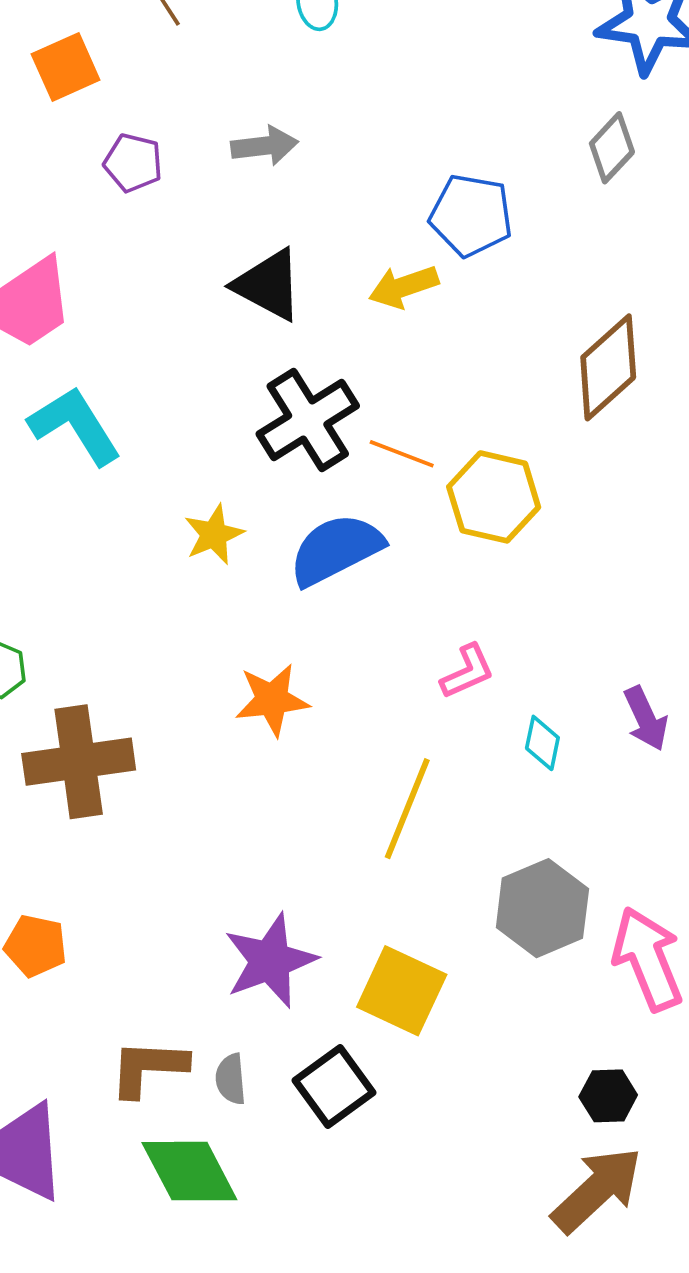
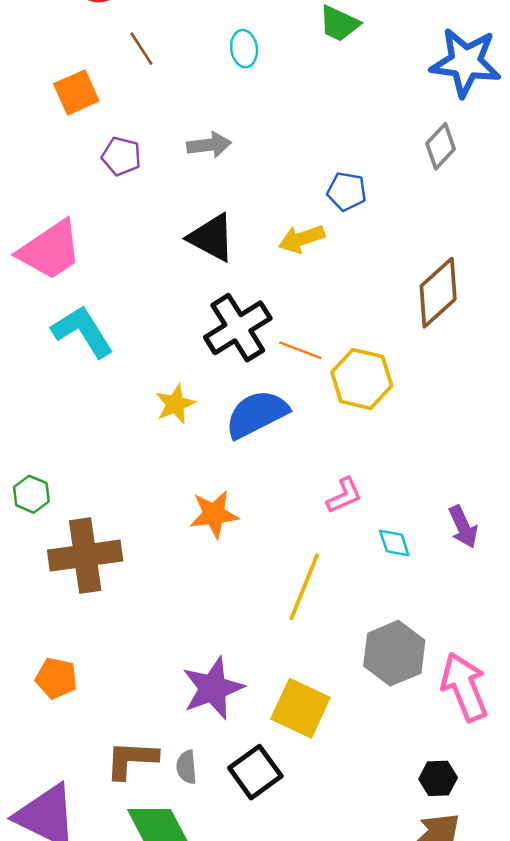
blue pentagon: (471, 215) -> (347, 191), size x0.7
cyan diamond: (542, 743) -> (394, 543), turned -30

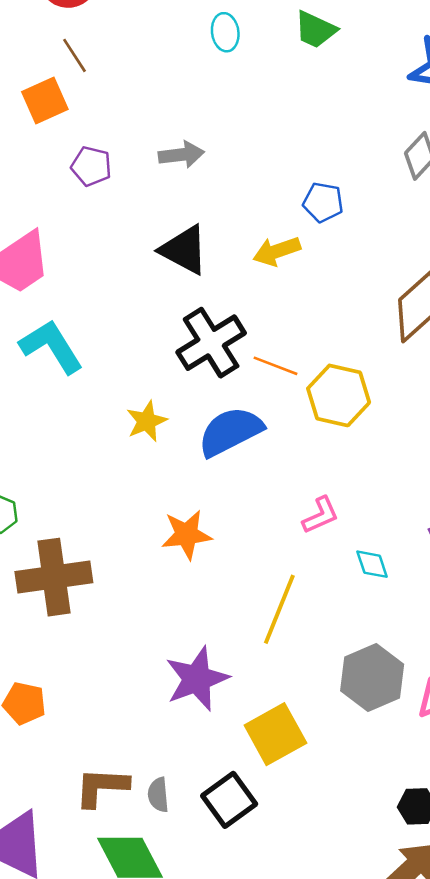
brown line: (141, 49) -> (75, 55), moved
cyan ellipse: (244, 49) -> (225, 32), moved
purple star: (213, 688) -> (197, 679), moved
yellow square: (300, 708) -> (275, 734), turned 36

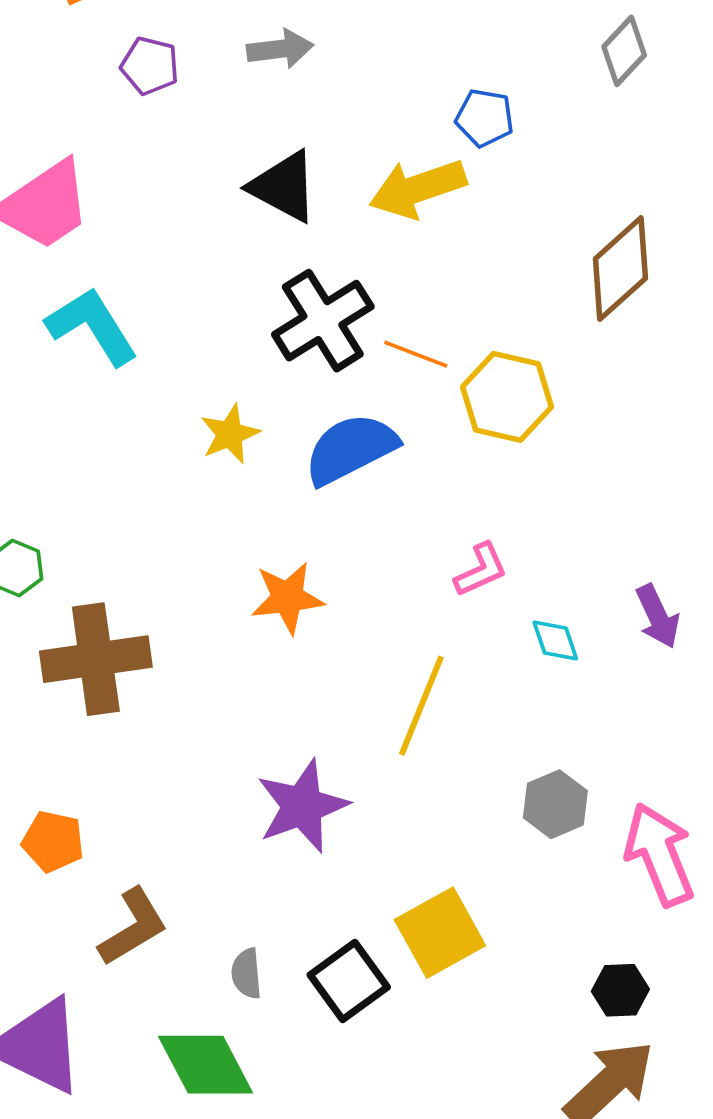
yellow arrow: (277, 251) -> (418, 189), size x1.4
gray hexagon: (372, 678) -> (555, 804), size x0.7
yellow square: (275, 734) -> (440, 933), moved
brown L-shape: (102, 787) -> (133, 927), moved, turned 146

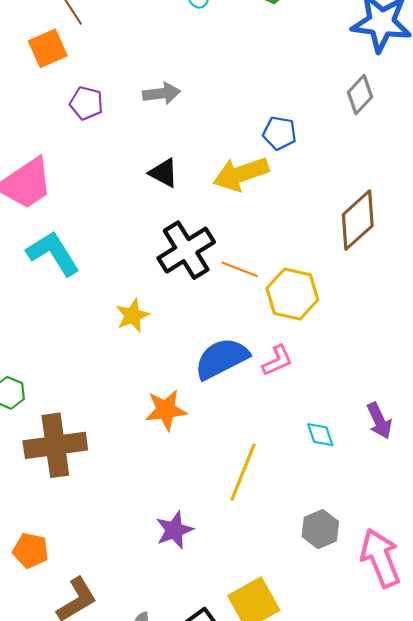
black triangle: (284, 187) -> (164, 173), size x0.7
blue semicircle: (351, 449) -> (222, 358), moved
pink L-shape: (481, 570) -> (277, 361), moved
purple star: (302, 806) -> (174, 530), size x0.7

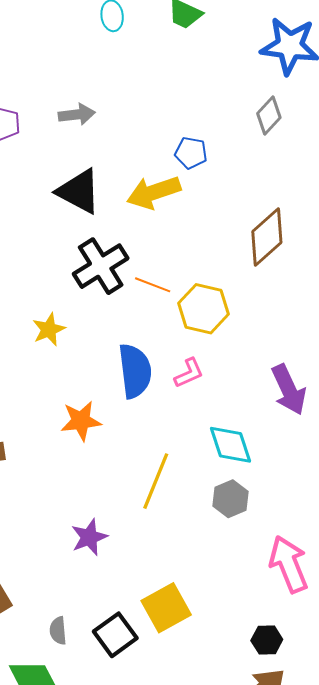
black triangle: (164, 173) -> (79, 191), size x1.6
blue semicircle: (222, 358) -> (135, 371), turned 110
purple arrow: (379, 421) -> (289, 390), moved, size x1.4
cyan diamond: (320, 435) -> (230, 445), size x1.6
gray hexagon: (320, 529) -> (230, 499), moved

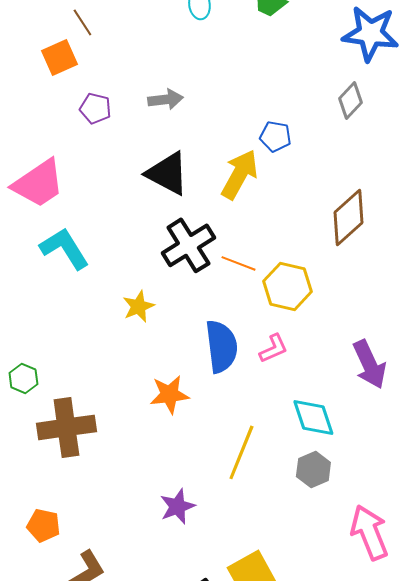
yellow arrow: (154, 192) -> (239, 174), turned 138

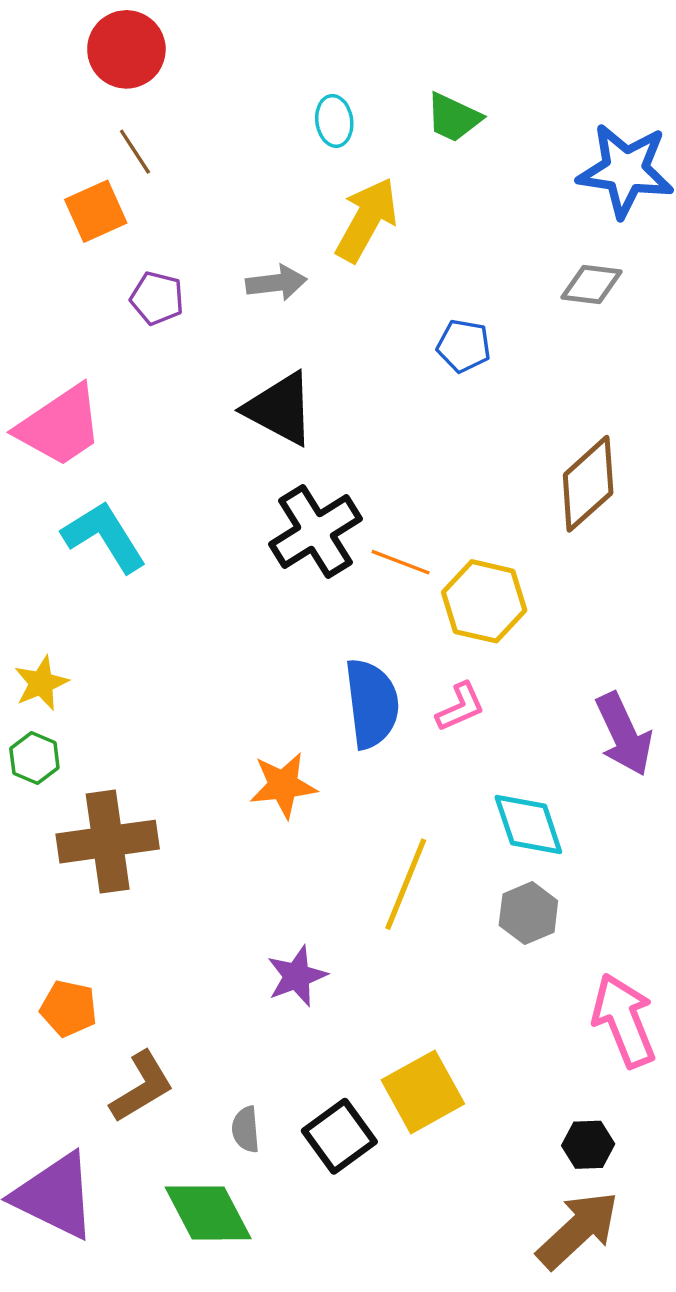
gray diamond: (350, 100) -> (591, 284), turned 54
yellow arrow: (239, 174) -> (367, 220), moved
yellow star: (138, 306) -> (41, 683), moved

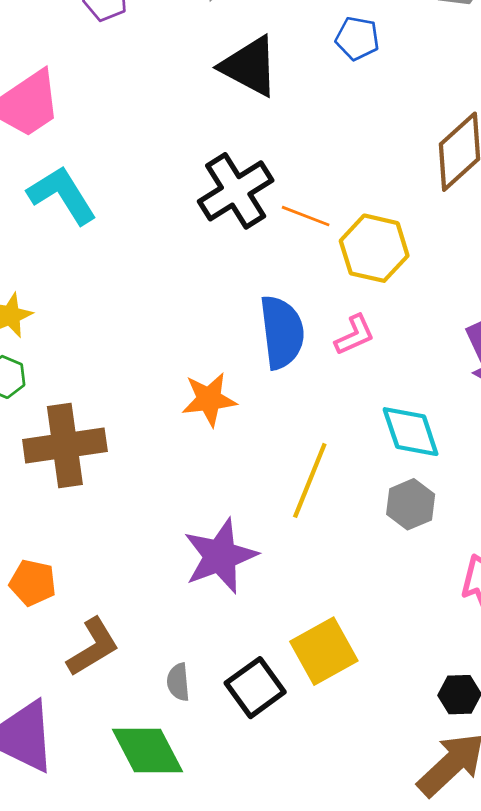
black triangle: (280, 409) -> (250, 66), moved
purple star: (297, 976) -> (220, 556), size x1.5

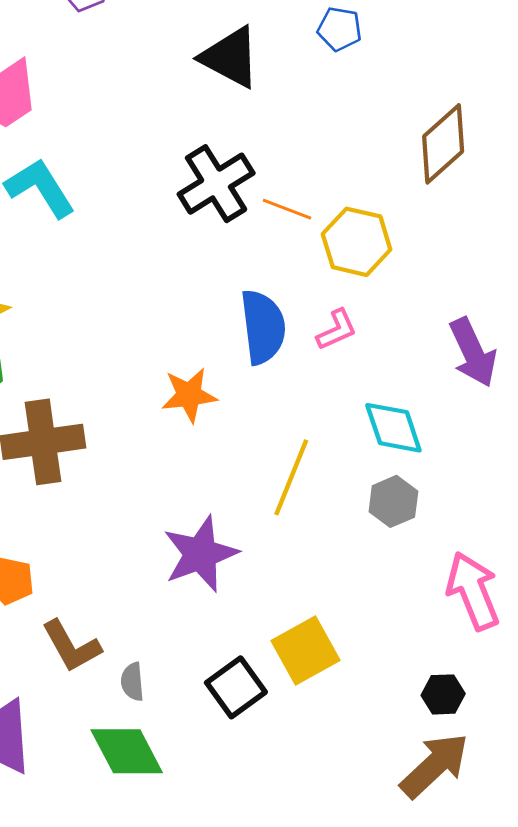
brown L-shape: (93, 647) -> (71, 646), turned 92
gray semicircle: (178, 682) -> (132, 682), moved

